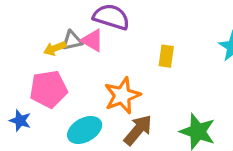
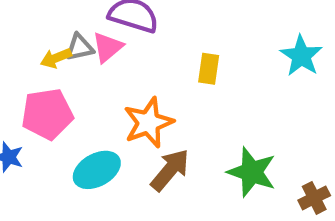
pink triangle: (92, 40) -> (108, 47), turned 50

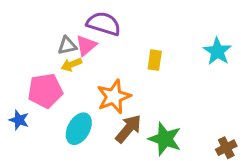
yellow arrow: (56, 58) -> (72, 64), moved
cyan ellipse: (97, 170) -> (79, 129), turned -32
green star: (252, 172) -> (165, 139), moved

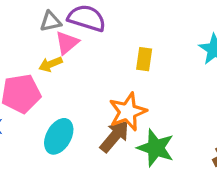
gray triangle: (67, 46) -> (51, 21), moved
orange star: (114, 97) -> (128, 112), moved

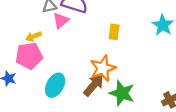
yellow arrow: (51, 64) -> (34, 36), moved

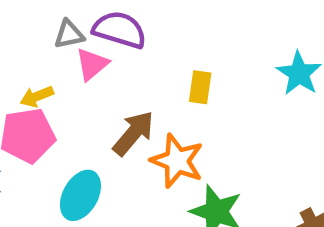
orange star: (103, 68) -> (177, 161), turned -30
brown arrow: (94, 85) -> (133, 133), moved

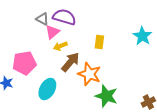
gray triangle: (69, 34) -> (42, 19), turned 40
yellow arrow: (37, 96) -> (60, 46), moved

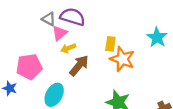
orange star: (89, 74) -> (122, 59), moved

